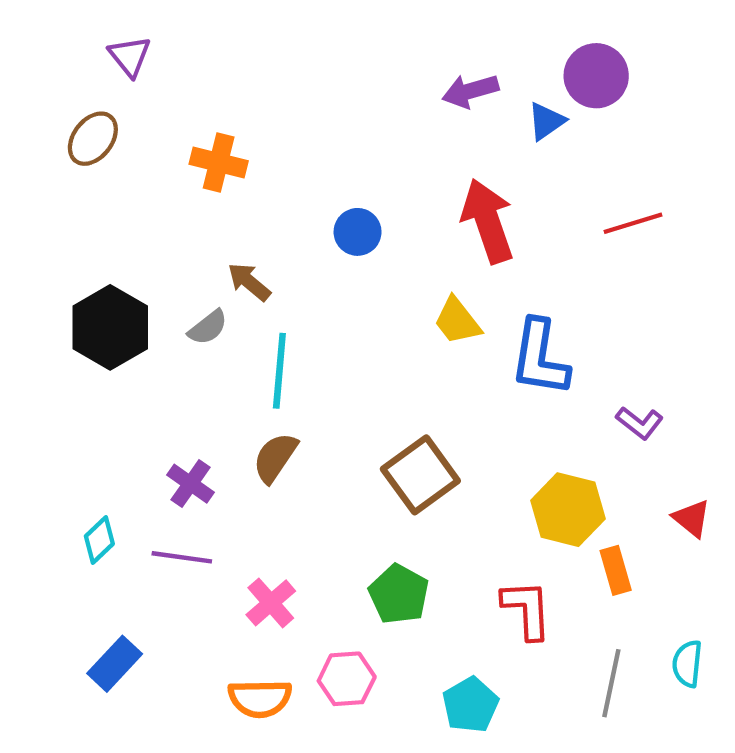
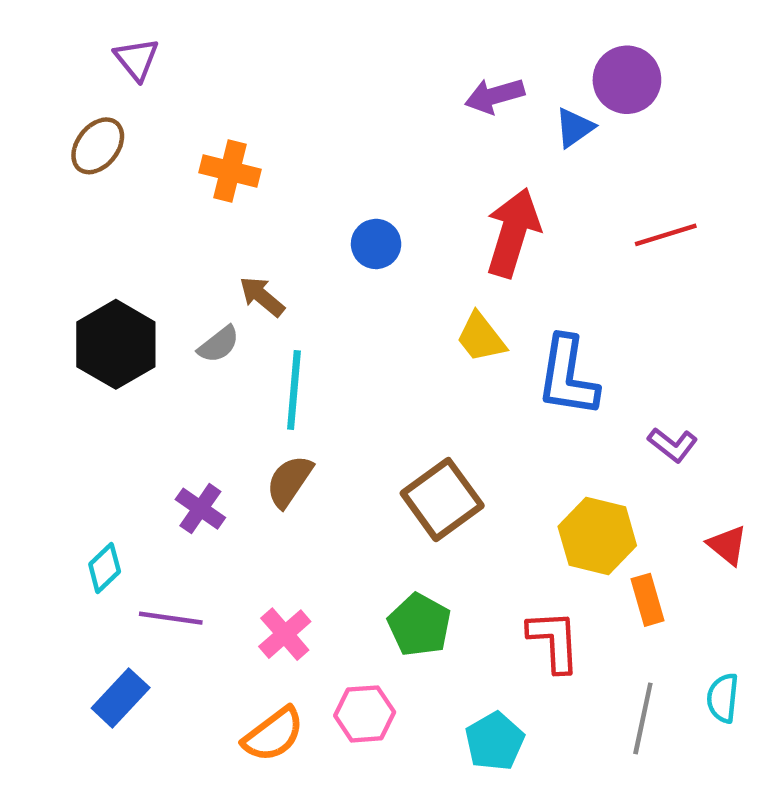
red arrow: (488, 221) -> (513, 233), turned 36
purple line: (182, 557) -> (171, 618), moved
orange semicircle: (260, 698) -> (273, 734), turned -36

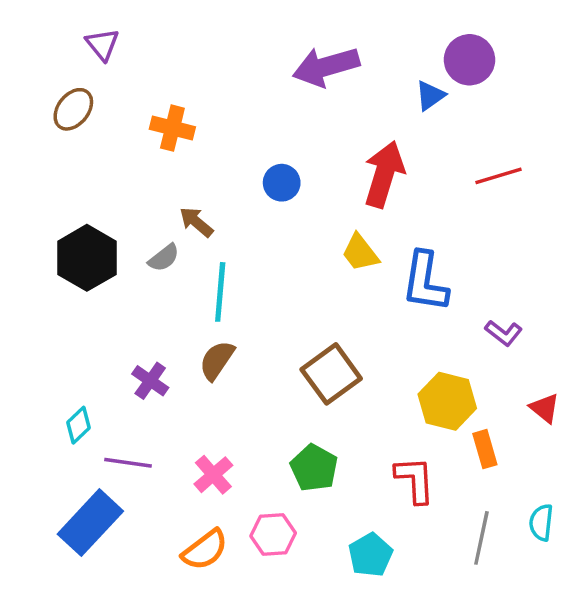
purple arrow: (495, 96) -> (326, 67), moved, size x1.5
blue rectangle: (121, 698) -> (90, 523), size x1.5

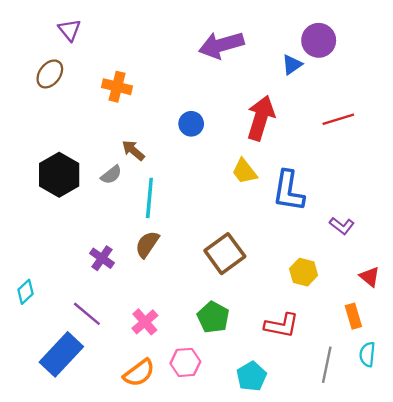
yellow hexagon: (447, 401) -> (304, 272), size x0.7
cyan diamond: (78, 425) -> (25, 292), moved
orange rectangle: (485, 449) -> (353, 316), moved
purple line: (128, 463) -> (87, 314), turned 32
red L-shape: (415, 480) -> (282, 325), turned 104

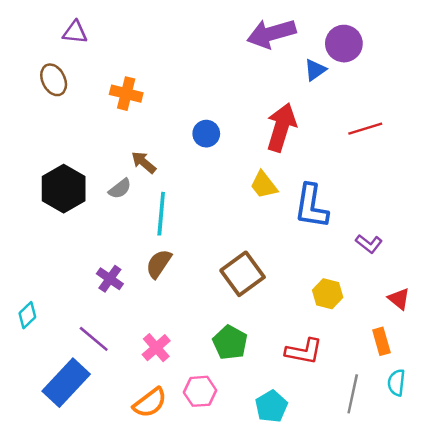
purple triangle: (70, 30) -> (75, 32), turned -45
purple arrow: (221, 45) -> (271, 34), moved
brown ellipse: (50, 74) -> (54, 80), turned -64

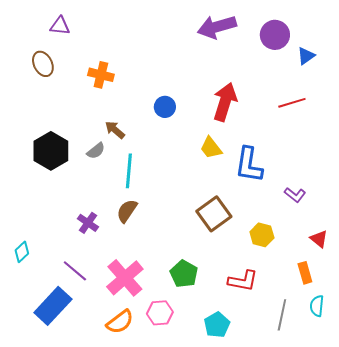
blue triangle: (315, 70) -> (306, 56), moved
brown square: (243, 274) -> (214, 214), moved
pink cross: (156, 348) -> (125, 278), size x1.6

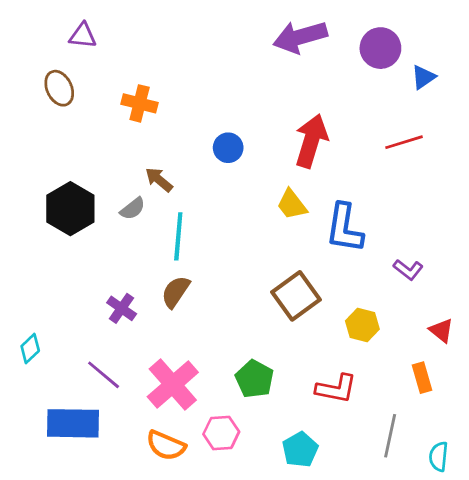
blue rectangle: (53, 306) -> (73, 423), turned 48
cyan semicircle: (317, 306) -> (439, 456), moved
orange semicircle: (120, 322) -> (166, 445), turned 60

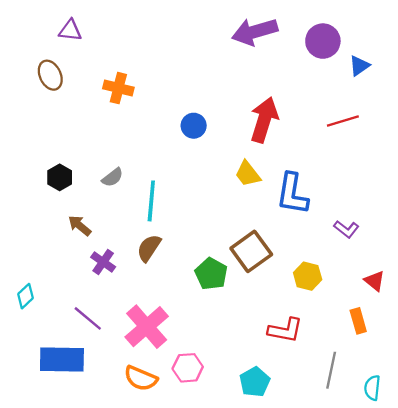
brown arrow: (159, 180) -> (80, 226), moved
black hexagon: (70, 209) -> (60, 177), size x0.6
green pentagon: (254, 379) -> (211, 274), moved

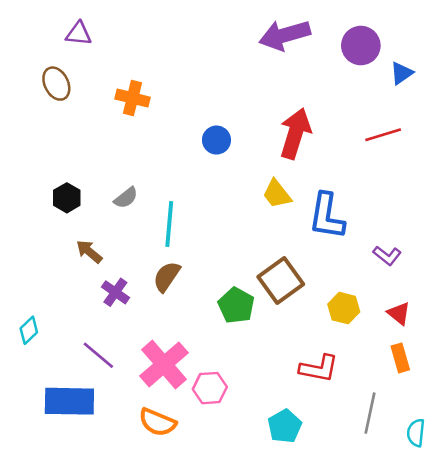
red triangle: (375, 281) -> (399, 313), moved
pink hexagon: (188, 368) -> (210, 388), moved

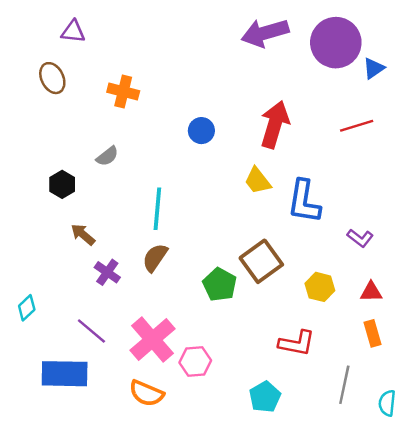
purple circle: (361, 46) -> (336, 43), size x1.4
gray semicircle: (126, 198) -> (107, 156), moved
red triangle: (399, 313) -> (371, 292), turned -40

